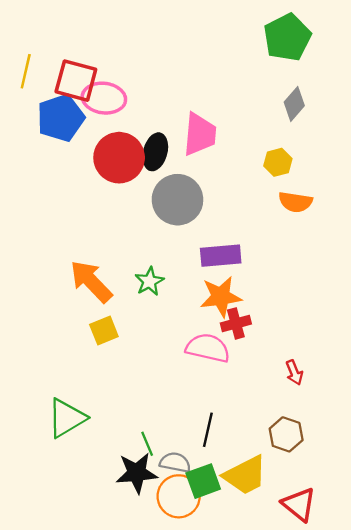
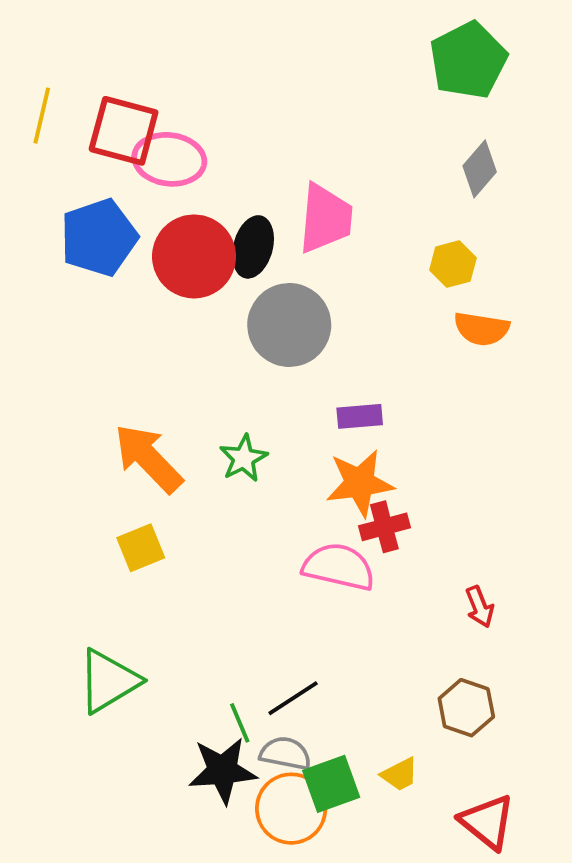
blue pentagon: (61, 118) -> (99, 237), moved
purple rectangle: (221, 256) -> (360, 416), size x0.7
yellow square: (104, 330) -> (141, 548), moved
black line: (208, 430) -> (293, 698), moved, turned 44
yellow trapezoid: (245, 475) -> (400, 774), size x0.5

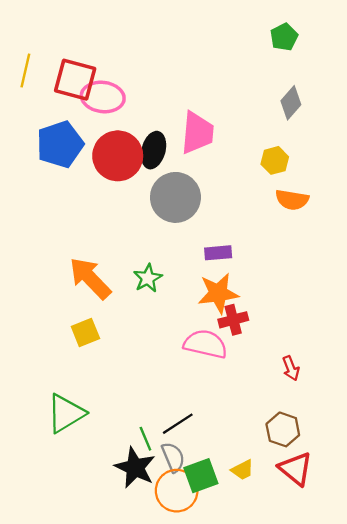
green pentagon: (468, 60) -> (284, 37), size x0.6
gray semicircle: (285, 753) -> (173, 457), turned 56
black star: (223, 771) -> (135, 468), turned 30
red triangle: (487, 822) -> (296, 469), moved

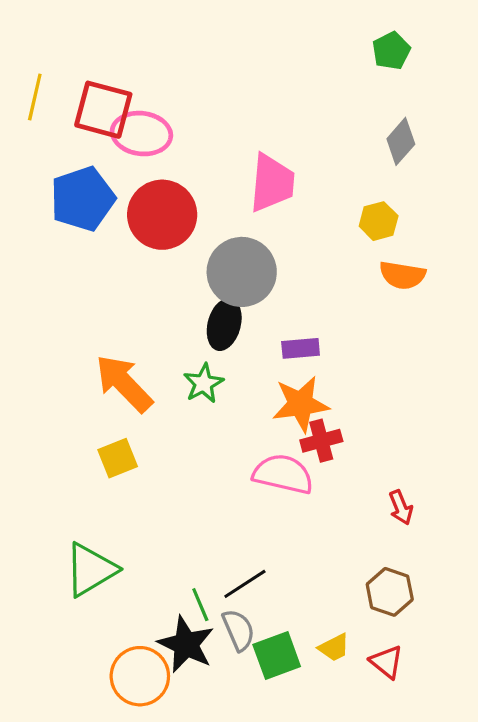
black ellipse: (154, 150) -> (224, 324), moved
red triangle: (296, 469) -> (387, 662), moved, size x0.7
orange circle: (177, 491) -> (140, 676), moved

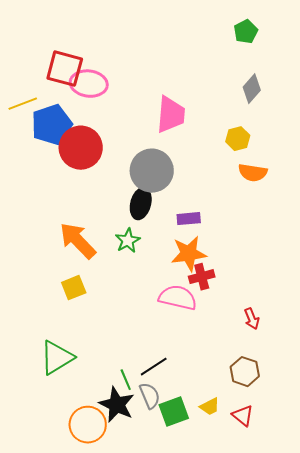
yellow line: (35, 97) -> (23, 104), moved, turned 56
red circle: (162, 215) -> (81, 148), moved

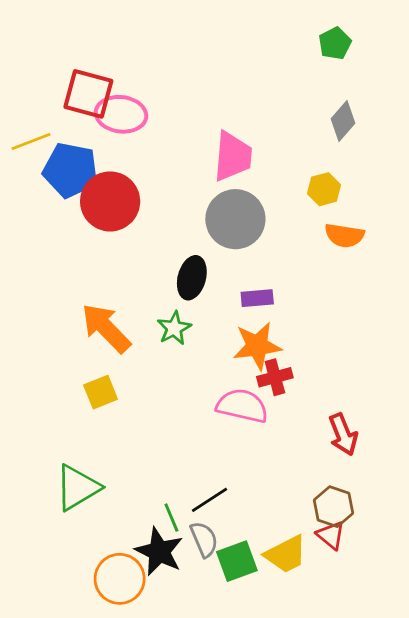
blue pentagon: (52, 125) -> (71, 170), turned 30
gray circle: (152, 171) -> (235, 219), moved
red arrow: (252, 319) -> (343, 434), size x1.4
yellow trapezoid: (210, 407) -> (286, 554), size x1.6
red triangle: (243, 416) -> (331, 535), moved

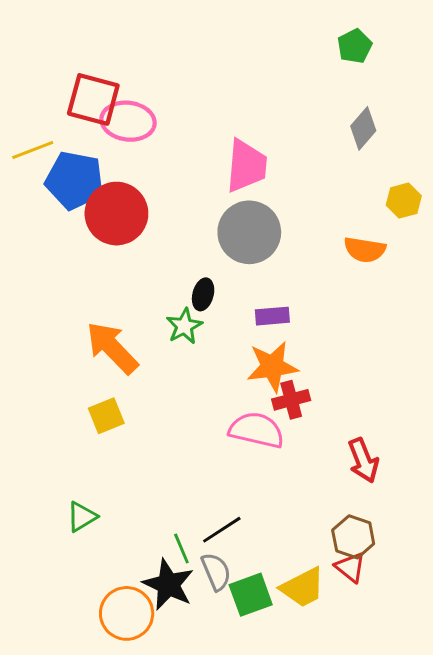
yellow hexagon: (324, 189) -> (404, 201), moved
black ellipse: (192, 278) -> (203, 294), size x0.7
green star: (174, 328) -> (184, 326), moved
green triangle: (77, 488) -> (82, 517), size x0.6

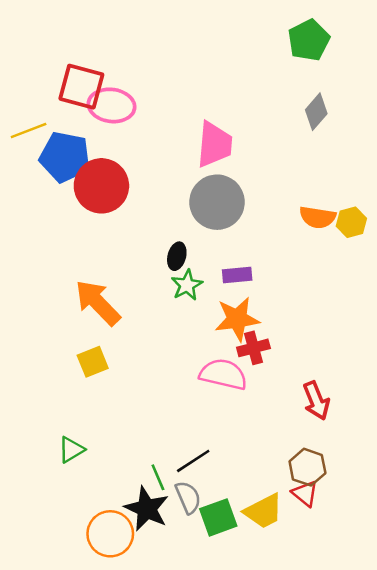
green pentagon: (355, 46) -> (309, 40), size x1.4
yellow hexagon: (404, 201) -> (351, 222), moved
green star: (184, 326) -> (187, 285), moved

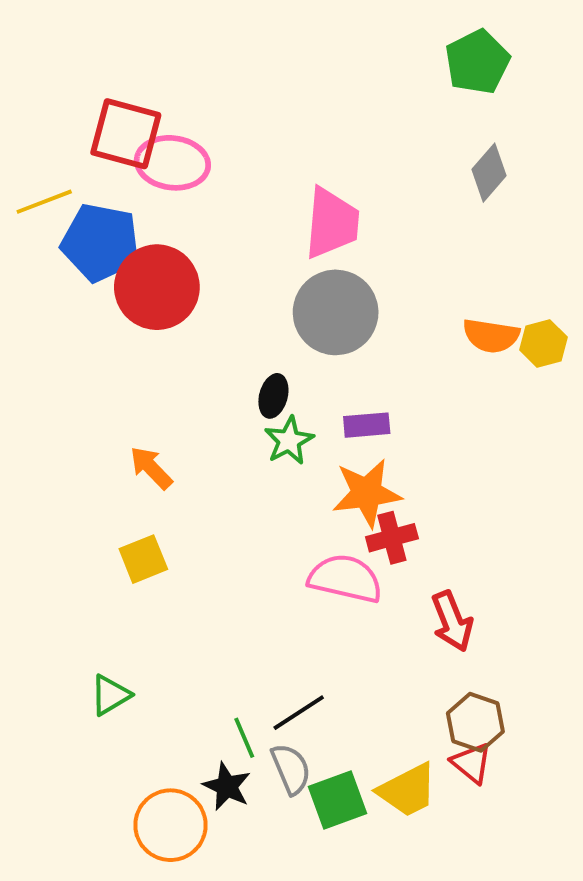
orange arrow: (98, 303) -> (151, 468), size x0.6
red arrow: (316, 401) -> (452, 621), moved
black star: (147, 509) -> (227, 786), size x0.7

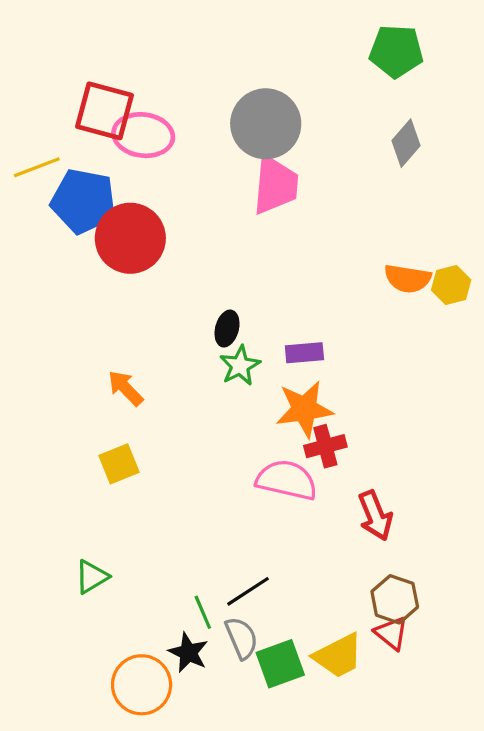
green pentagon: (477, 62) -> (396, 51), turned 30
gray circle: (336, 312) -> (266, 124), moved

